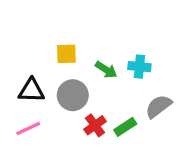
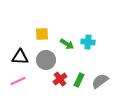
gray semicircle: (159, 106) -> (100, 81), moved
green rectangle: (125, 127) -> (79, 80), turned -32

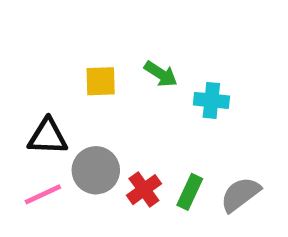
green arrow: (67, 44) -> (161, 74), moved
gray circle: (46, 60) -> (96, 170), moved

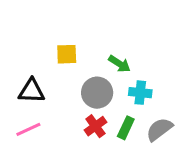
green arrow: (161, 74) -> (119, 64), moved
cyan cross: (211, 100) -> (140, 93), moved
gray circle: (96, 170) -> (97, 93), moved

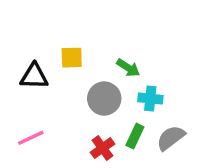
black triangle: (32, 91) -> (34, 76), moved
red cross: (95, 126) -> (102, 148), moved

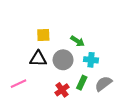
black triangle: (34, 76) -> (38, 59), moved

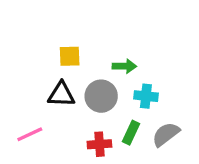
green arrow: (78, 41) -> (124, 66), turned -32
red cross: (62, 90) -> (99, 144), turned 32

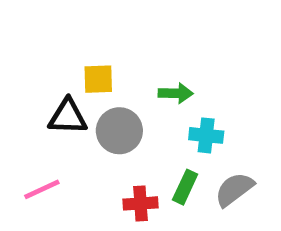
black triangle: (61, 94) -> (68, 117), moved
gray circle: (101, 96) -> (119, 131), moved

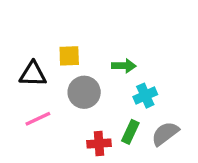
black triangle: (68, 117) -> (33, 74), moved
cyan cross: (206, 135) -> (145, 96), turned -30
pink line: (42, 189) -> (38, 119), moved

